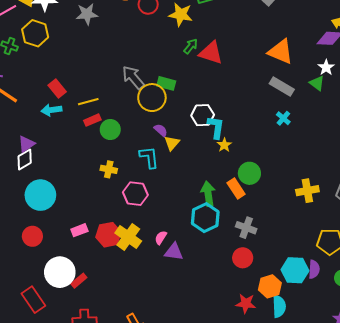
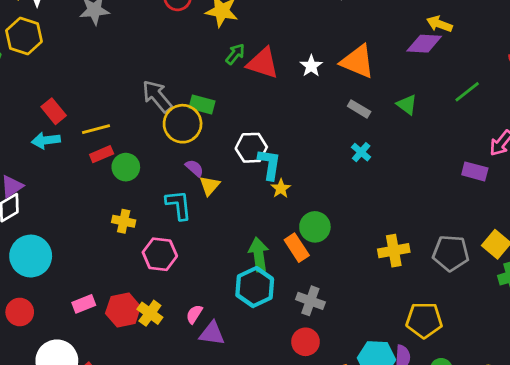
white star: (326, 67) -> (311, 66), moved
gray rectangle: (282, 86) -> (359, 109), size x0.7
yellow cross: (128, 237) -> (150, 313), size x0.7

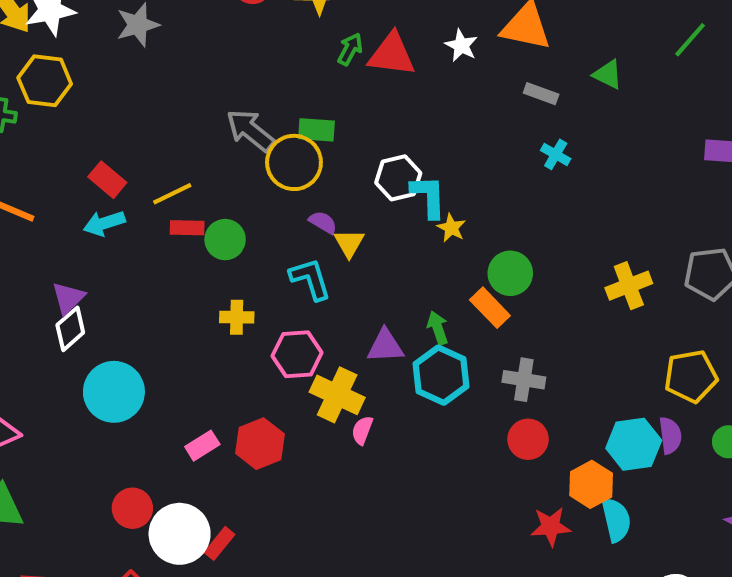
red rectangle: (102, 154) -> (187, 228), turned 35
green arrow: (259, 255) -> (438, 328), size x0.7
red circle: (20, 312) -> (132, 508), moved
yellow cross: (150, 313) -> (337, 395), moved, size x1.4
purple triangle: (212, 333) -> (385, 346), moved

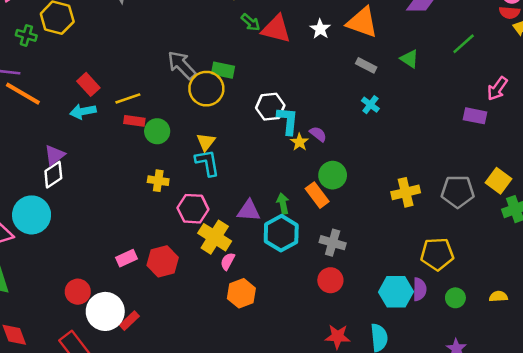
green arrow: (350, 49) -> (250, 22), turned 96
purple semicircle: (323, 222) -> (318, 134), moved
yellow triangle: (349, 243) -> (206, 142), moved
cyan circle: (114, 392) -> (32, 215), moved
orange hexagon: (591, 484) -> (241, 293), moved

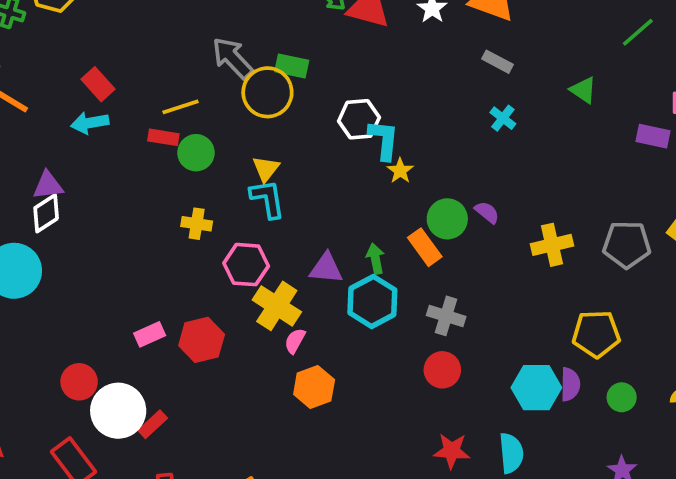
green triangle: (409, 59) -> (583, 90), moved
yellow line: (128, 98) -> (181, 107), moved
purple semicircle: (318, 134) -> (487, 212), moved
purple triangle: (54, 155) -> (48, 185), turned 30

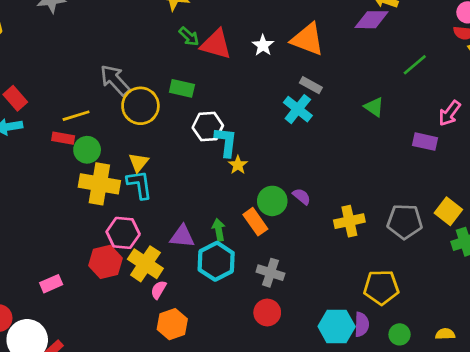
green rectangle: (292, 66) -> (182, 88), moved
cyan cross: (503, 118) -> (298, 109), moved, size x1.5
yellow cross: (197, 224) -> (99, 184), moved, size x1.8
red hexagon: (202, 340) -> (105, 262), moved

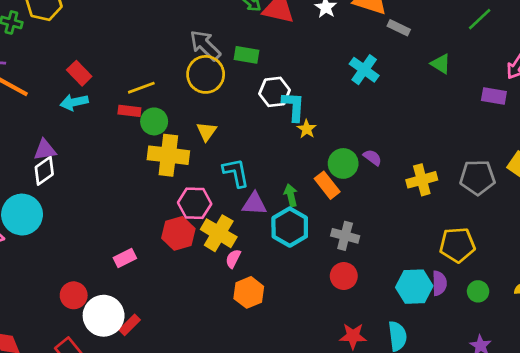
gray arrow: (115, 80) -> (205, 45), moved
gray rectangle: (311, 85) -> (399, 28), moved
cyan L-shape: (139, 184) -> (236, 173), moved

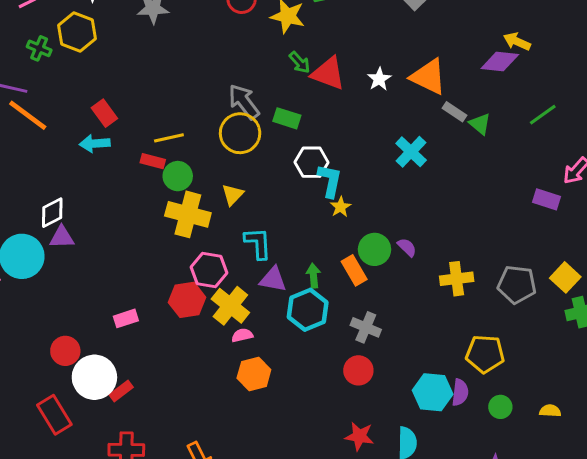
green triangle: (441, 64) -> (480, 124), moved
purple triangle: (45, 150) -> (62, 237), moved
pink semicircle: (233, 259) -> (242, 335), turned 42

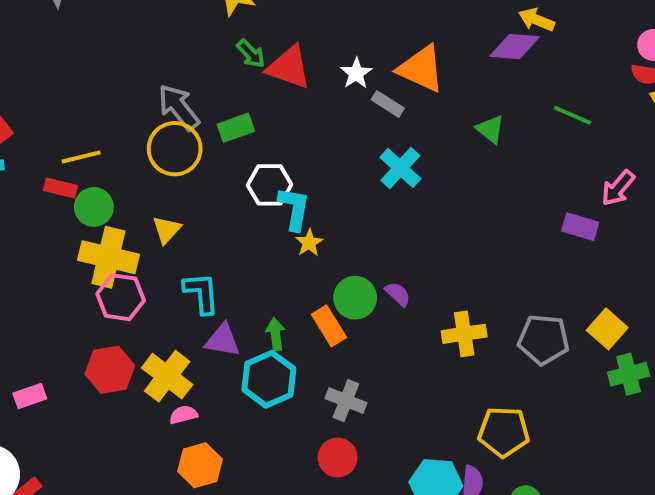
gray rectangle: (455, 112) -> (388, 104), moved
green line: (543, 115) -> (573, 115), turned 60
green rectangle: (287, 118) -> (236, 128), turned -36
pink hexagon: (209, 270) -> (121, 297), moved

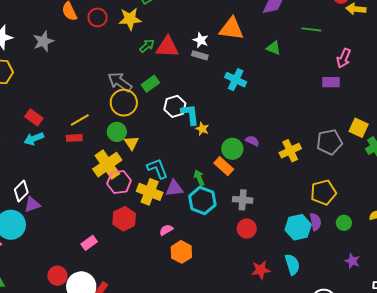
green arrow: (251, 54) -> (147, 46), turned -70
gray rectangle: (388, 104) -> (200, 55), moved
green circle: (94, 207) -> (117, 132), moved
yellow cross: (108, 257) -> (107, 165), turned -32
yellow cross: (167, 376) -> (150, 192), moved

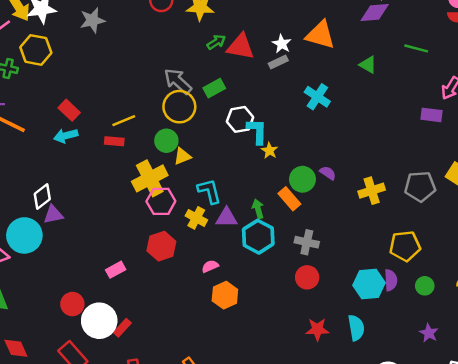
gray rectangle: (200, 55) -> (278, 62), turned -49
yellow triangle: (132, 143) -> (182, 156), turned 35
yellow cross: (150, 192) -> (196, 218), size x0.7

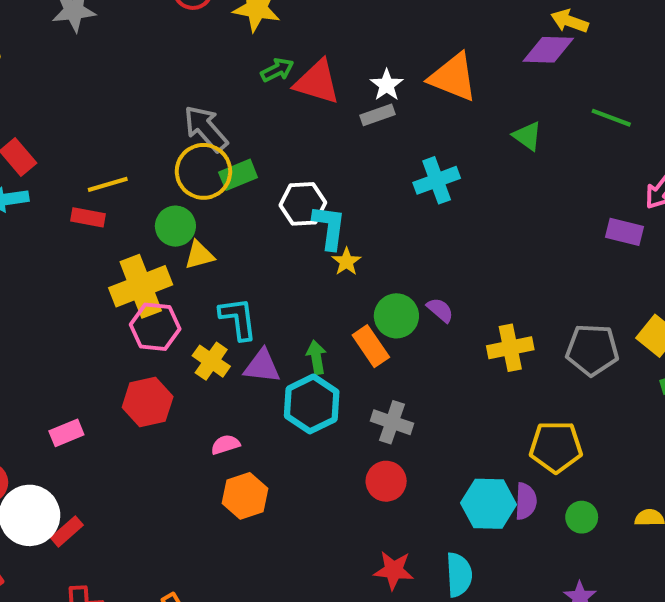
green rectangle: (214, 88) -> (238, 175), moved
cyan cross: (317, 97) -> (437, 180), turned 30

